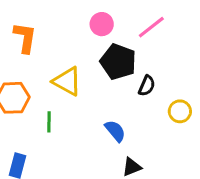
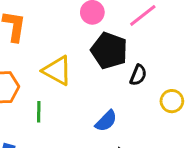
blue semicircle: (115, 131) -> (106, 121), turned 85

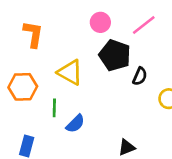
blue semicircle: (106, 121) -> (75, 124), moved

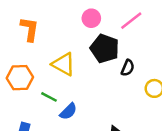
green line: (54, 108) -> (49, 97), turned -63

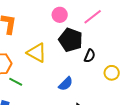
green line: (49, 97) -> (16, 82), moved
blue semicircle: (68, 111) -> (66, 84), moved

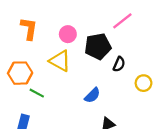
pink circle: (60, 15) -> (68, 34), moved
black pentagon: (71, 40) -> (98, 46), turned -30

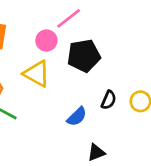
pink line: (122, 21) -> (69, 18), moved
black semicircle: (119, 64) -> (109, 100), moved

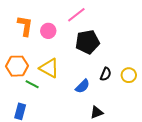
pink circle: (46, 41) -> (48, 31), moved
yellow triangle: (37, 74) -> (49, 68), moved

